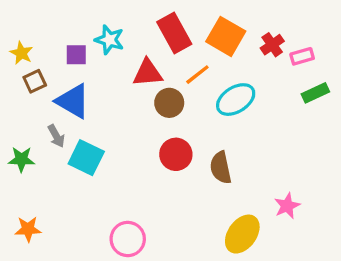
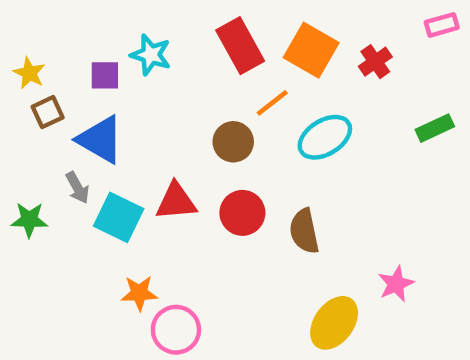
pink rectangle: (302, 56) -> (442, 25), moved
red triangle: (148, 73) -> (176, 201), moved
orange star: (28, 229) -> (139, 293), moved

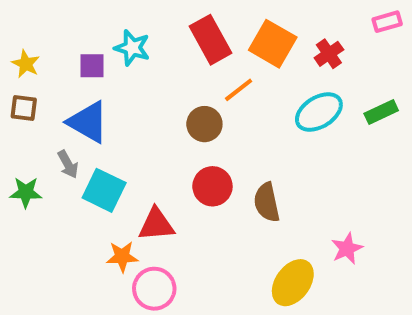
brown square: (48, 112) -> (24, 108), moved, turned 32
cyan ellipse: (325, 137) -> (319, 112), moved
red triangle: (176, 201) -> (156, 224), moved

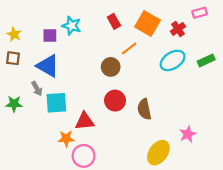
pink rectangle: (387, 22) -> (200, 13), moved
red rectangle: (210, 40) -> (114, 21), size x0.6
cyan square: (104, 190) -> (56, 103), turned -30

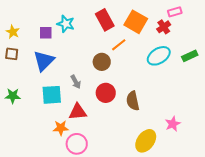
pink rectangle: (200, 13) -> (175, 12), moved
red rectangle: (114, 21) -> (105, 20), size x1.5
blue triangle: (48, 66) -> (44, 61), turned 45
gray arrow: (37, 89) -> (76, 82), moved

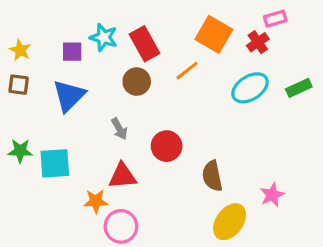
red rectangle: (105, 20) -> (145, 44), moved
brown circle: (102, 62) -> (137, 82), moved
cyan square: (52, 95) -> (55, 163), moved
brown semicircle: (133, 101) -> (212, 176), moved

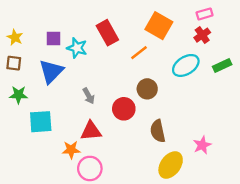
cyan star: (104, 37) -> (77, 48), moved
red cross: (258, 42) -> (202, 35), moved
brown circle: (137, 82) -> (147, 89), moved
green star: (20, 151) -> (18, 95), moved

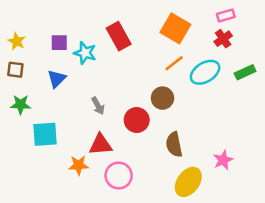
orange line: (139, 53) -> (174, 63), moved
blue triangle: (51, 71) -> (57, 79), size x0.7
pink circle: (90, 168) -> (119, 175), moved

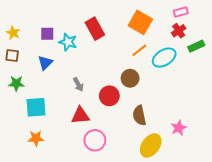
green rectangle: (245, 72) -> (196, 46), moved
orange star: (79, 165) -> (36, 138), moved

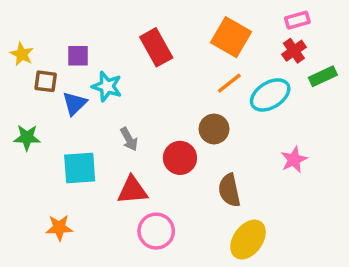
cyan star: (68, 42) -> (107, 86), moved
brown square: (12, 55) -> (46, 81), moved
cyan square: (36, 107) -> (80, 168), moved
pink star: (179, 128) -> (294, 160), moved

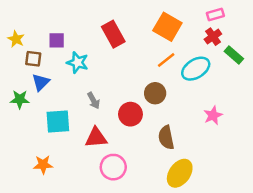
green rectangle: (323, 76) -> (234, 55), turned 66
blue triangle: (75, 103) -> (41, 82), moved

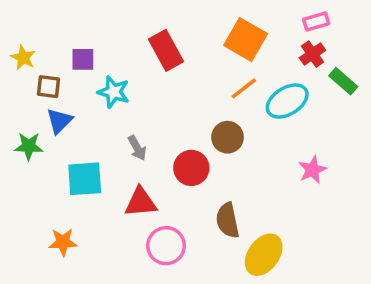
brown semicircle: (166, 138) -> (227, 220), moved

